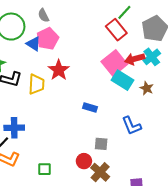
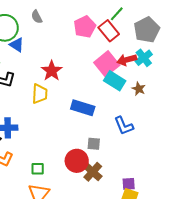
pink pentagon: (48, 39) -> (85, 27), moved
blue triangle: (33, 44) -> (17, 45), moved
yellow trapezoid: (36, 84) -> (40, 94), moved
blue rectangle: (90, 107) -> (83, 108), size x1.6
red circle: (84, 161) -> (77, 161), size x1.5

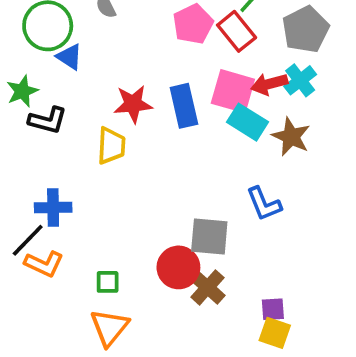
pink square: (107, 64) -> (233, 91), turned -35
red star: (52, 71) -> (133, 104), turned 30
brown star: (139, 89) -> (291, 137), size x1.5
blue rectangle: (83, 108) -> (184, 106), moved, turned 60
gray square: (94, 144) -> (209, 237), size x1.6

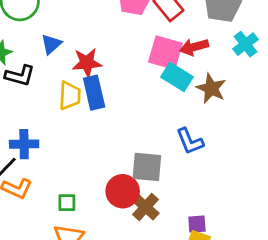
blue triangle: (69, 57) -> (51, 44), moved, turned 45
cyan cross: (300, 80) -> (245, 44), moved
blue rectangle: (184, 106) -> (94, 93), moved

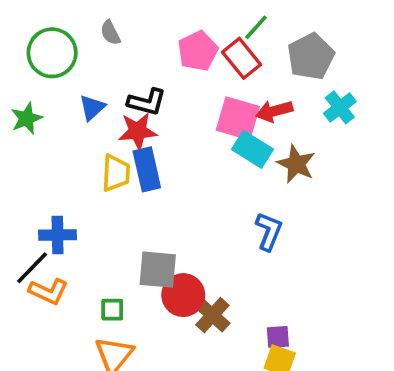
black L-shape: (20, 76) -> (147, 102), moved
blue L-shape: (190, 141) -> (269, 231), turned -136
gray square: (147, 167) -> (158, 270), moved

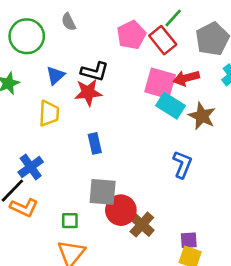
blue rectangle: (147, 169) -> (95, 143), moved, size x0.7
yellow trapezoid: (116, 173) -> (49, 113), moved
blue cross: (58, 235) -> (31, 167), turned -35

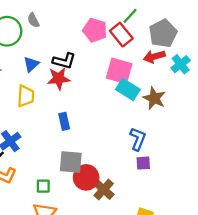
gray semicircle: (69, 22) -> (33, 20), moved
pink pentagon: (131, 35) -> (95, 30), turned -30
red arrow: (186, 78) -> (154, 57), moved
purple square: (189, 240) -> (143, 163), moved

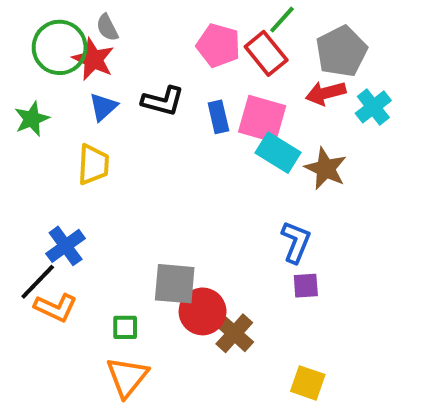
red star: (59, 78) -> (93, 59), moved, turned 30
blue rectangle: (64, 121) -> (218, 117), moved

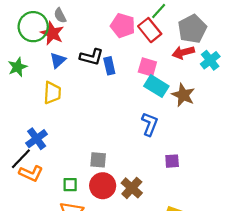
blue rectangle: (218, 117) -> (109, 66), moved
pink square: (262, 119) -> (147, 67), size x0.7
blue L-shape: (296, 242) -> (150, 124), moved
gray square: (175, 284) -> (98, 160), size x0.7
red circle: (203, 311) -> (103, 186), moved

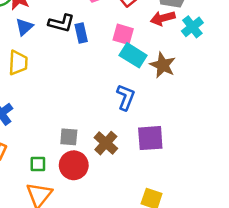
purple square: (172, 161) -> (150, 138), size x1.6
brown cross: (132, 188) -> (106, 143), moved

